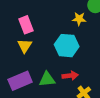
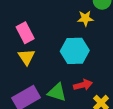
green triangle: (47, 79) -> (57, 92), turned 30

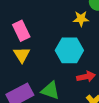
red arrow: (83, 85) -> (86, 77), moved

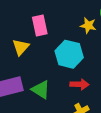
pink rectangle: (21, 31) -> (40, 26), moved

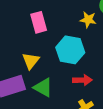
yellow triangle: (21, 47) -> (31, 61), moved

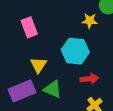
pink rectangle: (39, 22) -> (29, 27), moved

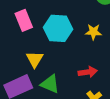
yellow star: (90, 21) -> (93, 32), moved
cyan hexagon: (75, 51) -> (58, 28), moved

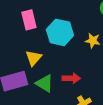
red arrow: (88, 72) -> (71, 78), moved

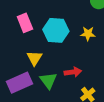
green triangle: (45, 83) -> (48, 81), turned 30

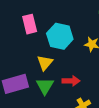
yellow triangle: (35, 58) -> (45, 63), moved

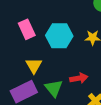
yellow triangle: (45, 63) -> (34, 66), moved

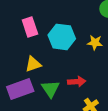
yellow triangle: (34, 66) -> (33, 64), turned 35

